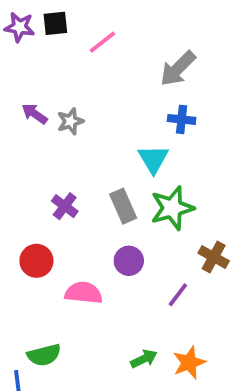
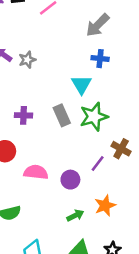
purple cross: (65, 206) -> (23, 115), turned -35
purple circle: (129, 261) -> (70, 180), moved
purple line: (178, 295) -> (98, 164), moved
orange star: (189, 363) -> (105, 206), moved

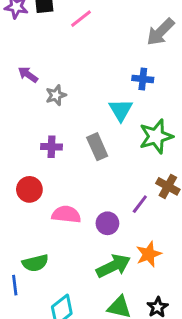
gray arrow: (98, 25) -> (160, 32), moved
gray star: (27, 60) -> (56, 95), moved
green star: (94, 117) -> (156, 136), moved
green arrow: (75, 215) -> (113, 266), size x1.6

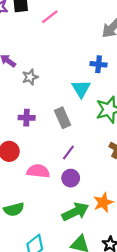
purple line: (140, 204) -> (68, 153), moved

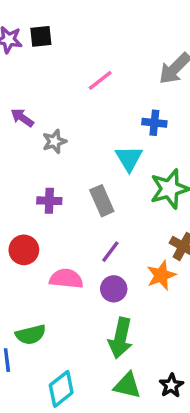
pink line: (50, 17) -> (100, 80), moved
orange star: (103, 202) -> (161, 275), moved
green arrow: (75, 212) -> (120, 338), turned 128

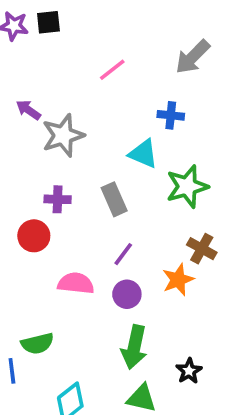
gray star: (54, 141) -> (63, 135), size x1.6
cyan triangle: (129, 158) -> (143, 154), turned -36
red circle: (24, 250) -> (34, 236), moved
black star: (171, 385) -> (189, 371), moved

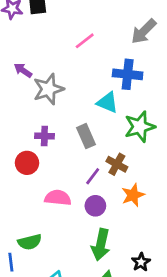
blue cross: (171, 115) -> (128, 74), size x1.5
brown cross: (202, 249) -> (117, 164), moved

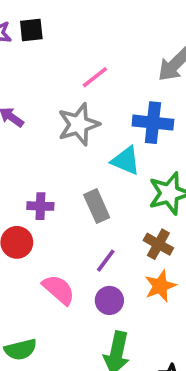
gray star: (48, 89) -> (79, 124), moved
brown cross: (117, 164) -> (158, 244), moved
pink semicircle: (58, 198) -> (59, 290), turned 35

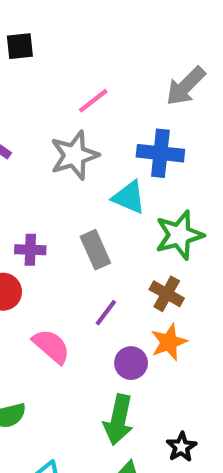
purple circle: (109, 300) -> (131, 363), moved

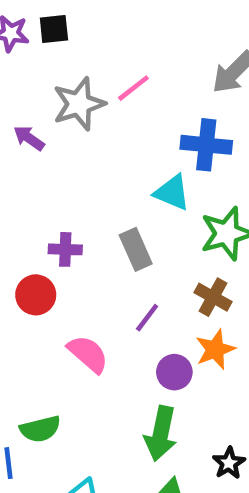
gray star: (74, 155) -> (79, 104), moved

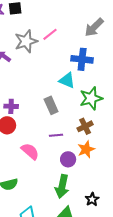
purple cross: (65, 249) -> (11, 106), moved
brown cross: (213, 297) -> (85, 126), turned 35
purple line: (147, 318) -> (56, 135), turned 48

